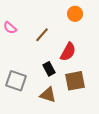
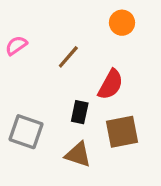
pink semicircle: (10, 28) -> (16, 45), turned 104
black rectangle: (49, 69) -> (80, 112), turned 40

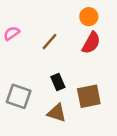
red semicircle: (111, 85) -> (91, 43), moved
black rectangle: (80, 112) -> (58, 82), turned -35

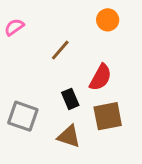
pink semicircle: (12, 33) -> (14, 27), moved
red semicircle: (91, 43) -> (100, 77), moved

